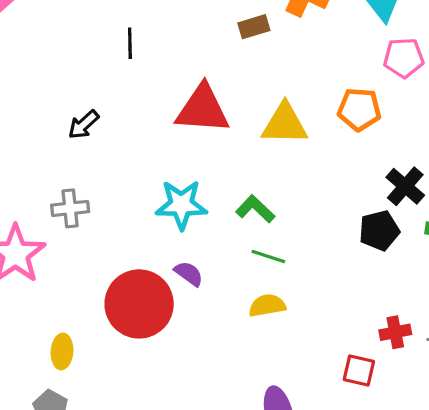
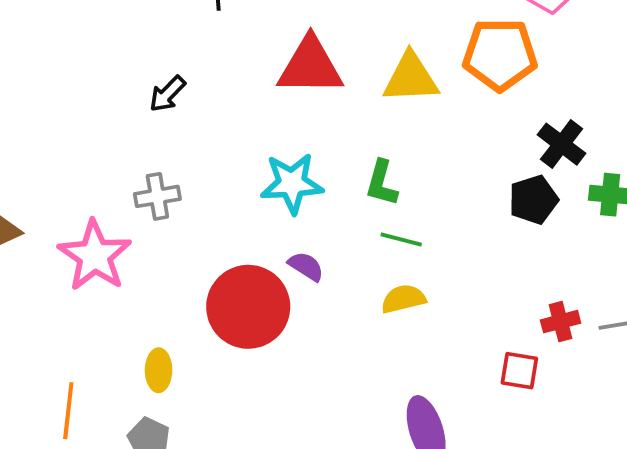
orange pentagon: (359, 109) -> (500, 54), size x1.4
green L-shape: (255, 209) -> (382, 183), turned -114

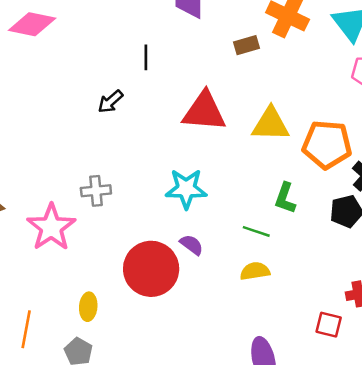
orange pentagon: (500, 54) -> (327, 145), moved
black arrow: (167, 94) -> (110, 102), moved
green L-shape: (382, 183) -> (285, 198), moved

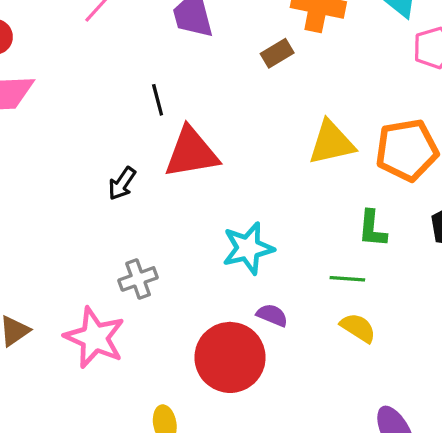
black arrow: (110, 102) -> (122, 183), moved
red triangle: (204, 111) -> (191, 153), moved
yellow semicircle: (255, 271) -> (358, 328), turned 56

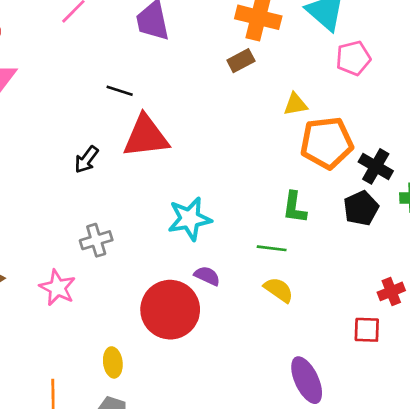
brown rectangle: (277, 53) -> (241, 61), moved
black line: (158, 100) -> (120, 91), turned -60
yellow triangle: (331, 143) -> (295, 104), moved, size x0.6
pink star: (95, 338) -> (57, 288), size x0.7

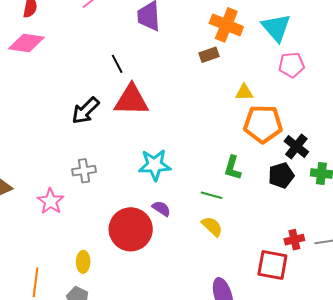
black line: (120, 91) -> (117, 64), turned 36
black arrow: (86, 160) -> (85, 111), size x1.4
red square: (367, 330) -> (272, 265), size x1.5

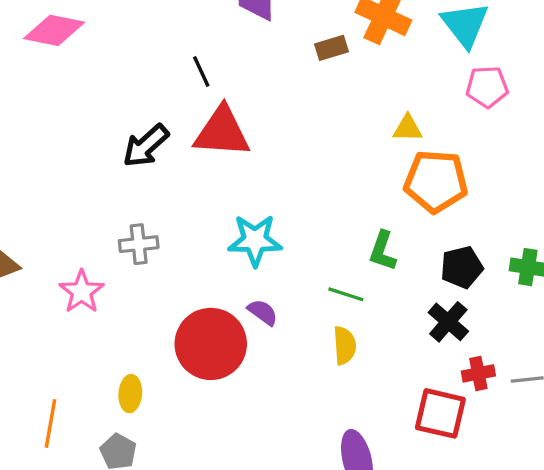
brown rectangle: (209, 55) -> (331, 48), moved
black cross: (296, 147) -> (448, 322), moved
yellow semicircle: (212, 226) -> (345, 345), turned 40

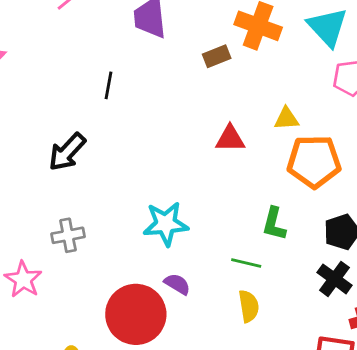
black line: (201, 72) -> (108, 85), turned 40
red triangle: (222, 132) -> (230, 139), moved, size x0.6

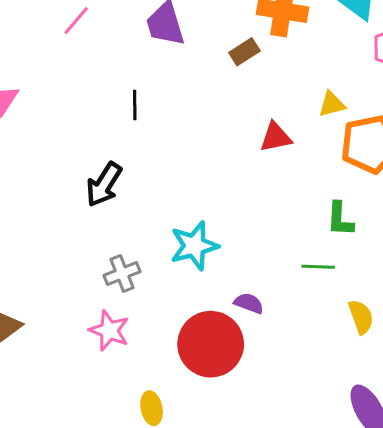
cyan star: (166, 224) -> (194, 246), moved
pink star: (23, 279) -> (109, 330), moved
yellow semicircle: (249, 306) -> (361, 317), moved

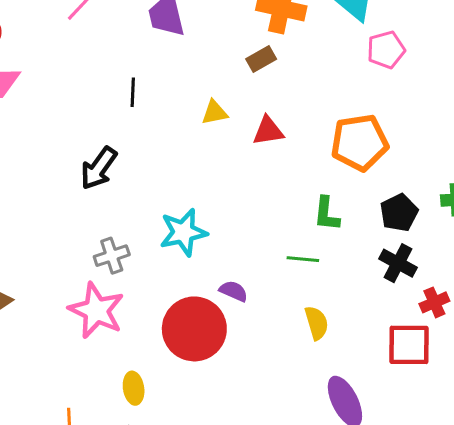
brown rectangle: (244, 52) -> (261, 59), moved
yellow triangle: (332, 104) -> (215, 112), moved
yellow semicircle: (361, 317) -> (317, 323), moved
pink star: (109, 330) -> (96, 310), size x1.4

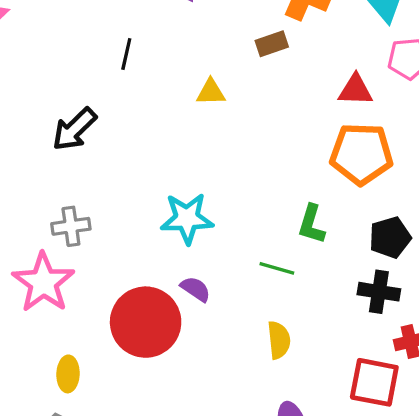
red triangle: (268, 131) -> (356, 90), moved
cyan star: (183, 232) -> (187, 218), moved
black cross: (398, 263) -> (379, 292), turned -30

